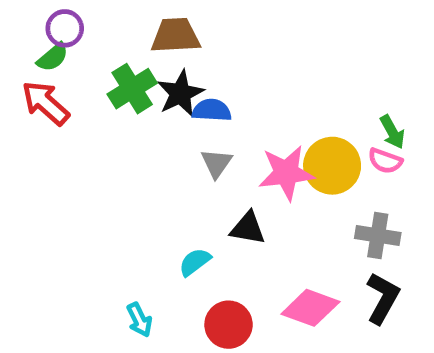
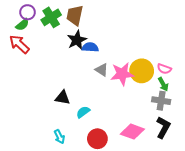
brown trapezoid: (176, 36) -> (75, 15), turned -75
green cross: (132, 89) -> (51, 17), moved
green arrow: (392, 132) -> (163, 84), moved
gray triangle: (216, 163) -> (102, 70), moved, turned -32
black triangle: (248, 228) -> (62, 98), moved

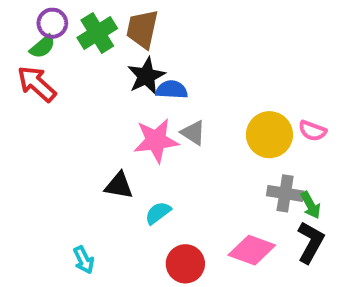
pink star: (122, 74) -> (156, 141), moved
green arrow: (163, 84) -> (311, 205), moved
gray cross: (161, 101) -> (285, 193), moved
cyan arrow: (59, 137) -> (84, 260), moved

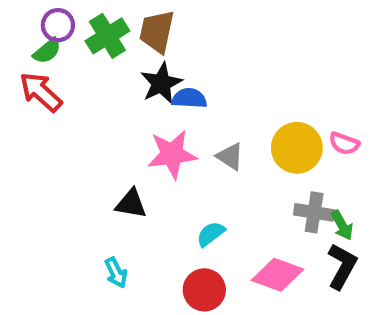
gray triangle: (193, 133) -> (230, 156), moved
cyan semicircle: (158, 213) -> (211, 234), moved
cyan arrow: (84, 260) -> (116, 273), moved

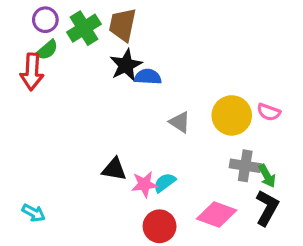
green semicircle: (47, 51) -> (47, 50), moved
red arrow: (41, 92) -> (32, 72), turned -129
pink star: (172, 154) -> (144, 184), moved, size x0.7
black triangle: (131, 204) -> (114, 169), moved
cyan arrow: (116, 273) -> (34, 213), moved, turned -35

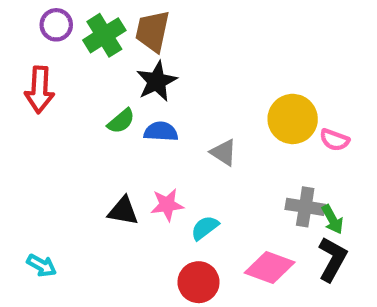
green semicircle: (47, 50) -> (121, 121), moved
blue semicircle: (148, 77) -> (161, 132), moved
yellow circle: (232, 115) -> (293, 119), moved
black triangle: (114, 169) -> (123, 211), moved
pink star: (144, 184) -> (167, 205), moved

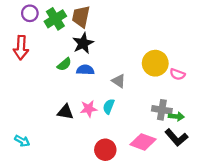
green arrow: (332, 219) -> (176, 116), turned -56
cyan semicircle: (205, 228) -> (109, 106), moved, turned -32
black L-shape: (332, 259) -> (176, 138), turned 110

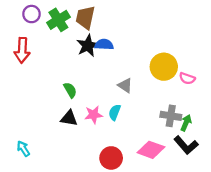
green semicircle: (64, 64) -> (70, 90), moved, turned -80
blue semicircle: (85, 70) -> (104, 44), moved
green arrow: (176, 116) -> (186, 123), turned -72
cyan arrow: (22, 141) -> (23, 149), turned -152

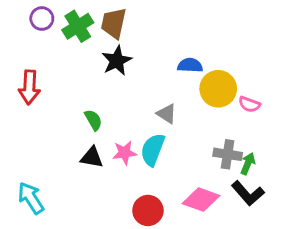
blue semicircle: (104, 44) -> (190, 65), moved
red arrow: (22, 50) -> (29, 87), moved
cyan semicircle: (115, 112) -> (153, 150), size x1.5
cyan arrow: (23, 149) -> (31, 198), size x1.5

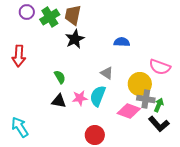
yellow circle: (218, 89) -> (140, 84), moved
pink semicircle: (249, 104) -> (160, 67), size x1.5
pink diamond: (201, 200) -> (129, 111), moved

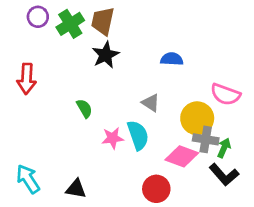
cyan semicircle: (98, 96) -> (138, 135), turned 140
black triangle: (59, 101) -> (76, 189), moved
red circle: (95, 135) -> (156, 189), moved

